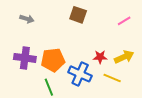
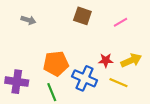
pink line: (124, 21) -> (121, 22), moved
purple cross: (25, 58) -> (17, 82), moved

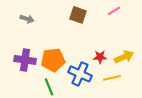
pink line: (121, 22) -> (114, 11), moved
purple cross: (17, 82) -> (25, 60), moved
yellow line: (118, 83) -> (112, 78), turned -36

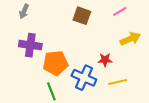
gray arrow: (27, 19) -> (24, 11), moved, turned 96
yellow arrow: (124, 57) -> (130, 39), moved
purple cross: (25, 60) -> (30, 45), moved

